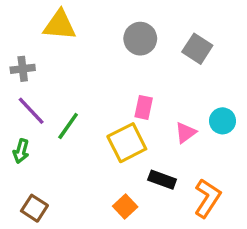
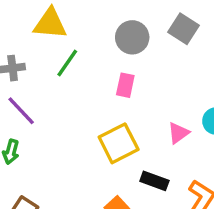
gray square: (197, 49) -> (183, 29), moved
pink rectangle: (144, 107) -> (125, 85), moved
green line: (68, 126) -> (67, 63), moved

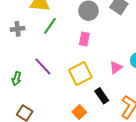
purple line: (21, 111) -> (43, 66), moved
black rectangle: (154, 181) -> (102, 96), turned 35

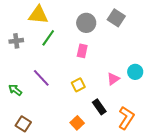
yellow square: (80, 74) -> (78, 85), size x0.6
green arrow: (17, 79) -> (15, 90), turned 112

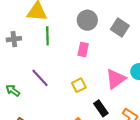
gray square: (116, 18) -> (120, 28), moved
green line: (48, 38) -> (47, 36), turned -36
pink triangle: (113, 79) -> (116, 79), size x1.5

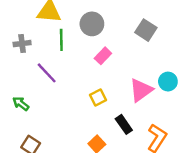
gray circle: (87, 20) -> (92, 24), moved
pink rectangle: (83, 50) -> (103, 56), turned 32
purple line: (40, 78) -> (47, 73), moved

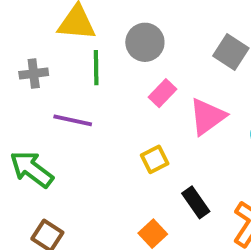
purple line: (47, 73) -> (73, 120), turned -35
pink triangle: (141, 90) -> (207, 116), moved
green arrow: (21, 104) -> (32, 169), size x1.6

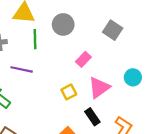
pink rectangle: (163, 93) -> (83, 59), moved
pink triangle: (207, 116) -> (99, 87), moved

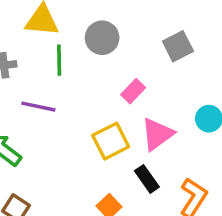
gray square: (113, 30) -> (178, 46), turned 30
yellow square: (69, 92) -> (111, 141), size x1.5

